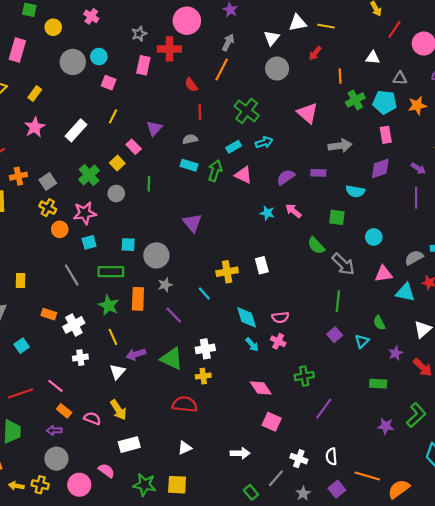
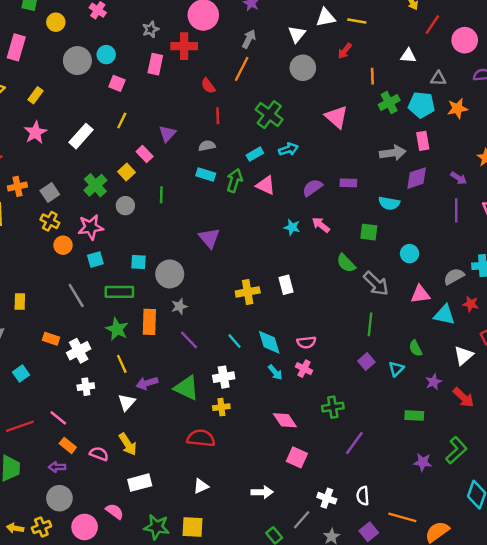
gray arrow: (340, 146) -> (393, 153), moved
cyan line: (204, 293) -> (234, 341), moved
yellow cross: (40, 485) -> (41, 527), turned -35

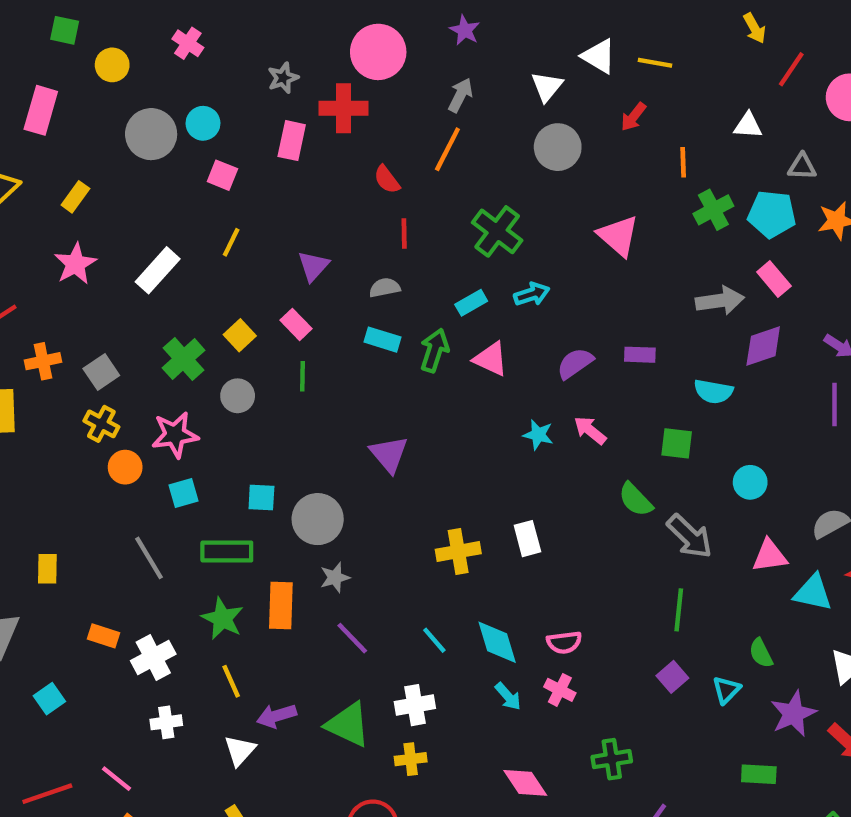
white triangle: (326, 17) -> (599, 56), turned 42
pink rectangle: (423, 141) -> (774, 279), turned -30
pink rectangle: (145, 154) -> (296, 324), moved
purple star: (434, 382) -> (793, 714), size x1.5

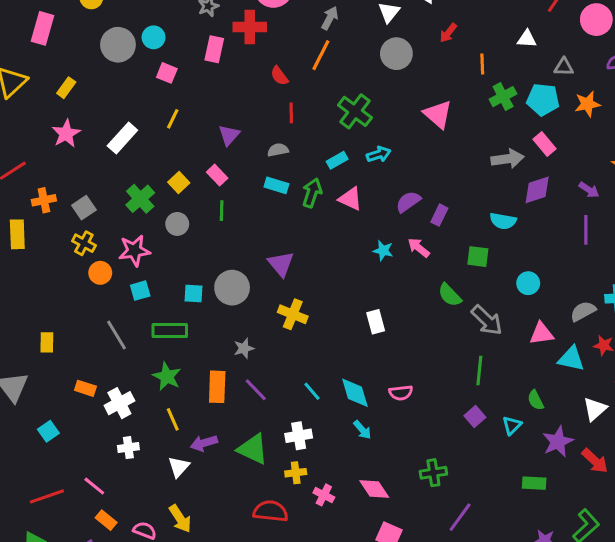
purple rectangle: (640, 355) -> (439, 215), moved, turned -66
gray circle: (318, 519) -> (232, 288), moved
yellow cross: (458, 551) -> (293, 314), moved, turned 32
orange rectangle: (281, 606) -> (217, 387), moved
pink cross: (560, 690) -> (324, 495), moved

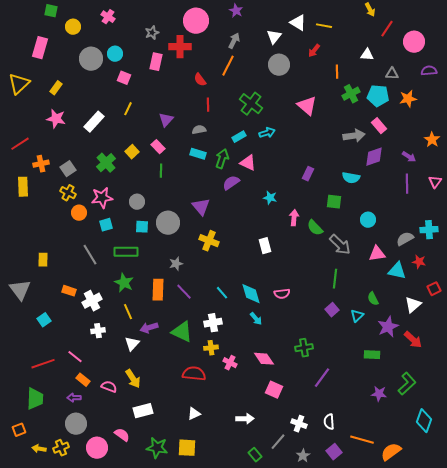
pink star: (66, 134) -> (56, 119), turned -30
purple semicircle: (408, 202) -> (231, 183), moved
gray circle: (177, 224) -> (137, 202), moved
pink arrow: (419, 248) -> (294, 218), moved, turned 56

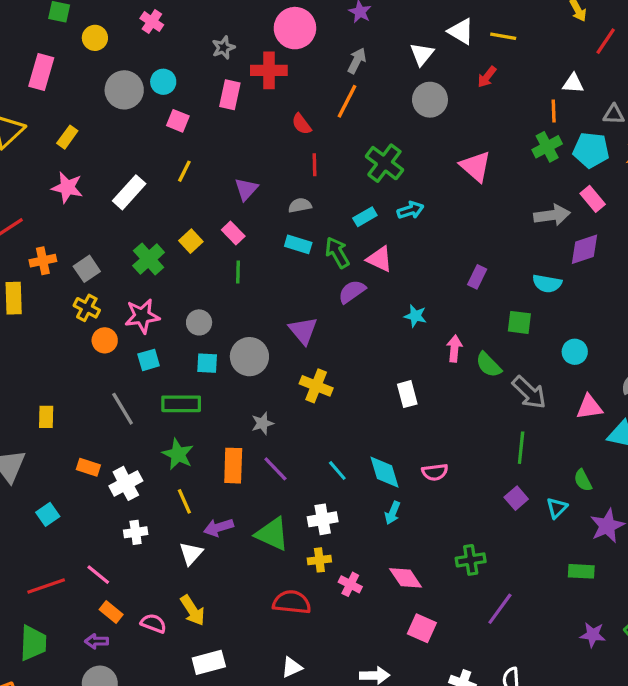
orange line: (337, 72) -> (554, 111), moved
green arrow: (222, 159) -> (337, 253), turned -48
cyan arrow: (256, 319) -> (393, 513), turned 64

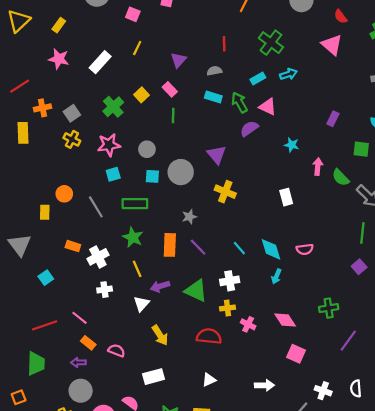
red semicircle: (301, 124) -> (341, 16), moved
orange circle: (105, 340) -> (64, 194), moved
yellow arrow: (193, 610) -> (160, 335), moved

